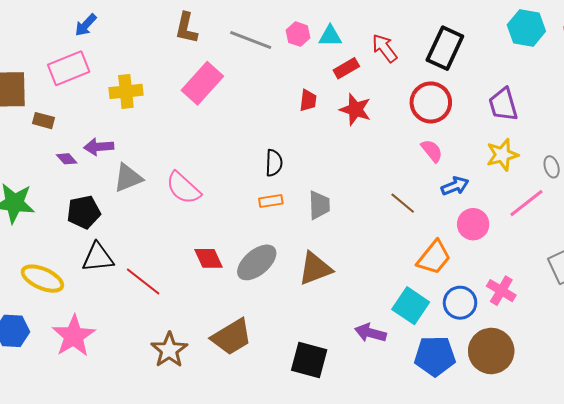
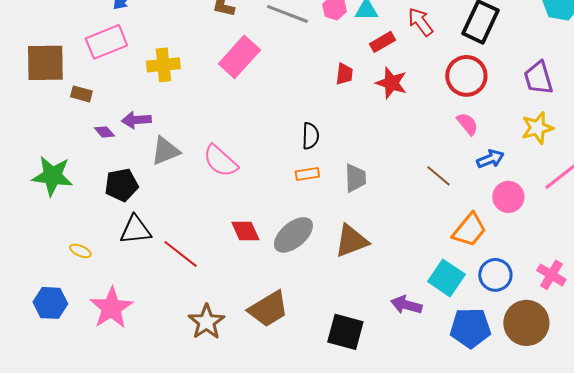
yellow ellipse: (42, 279) -> (80, 251), size x0.5
pink cross: (501, 291) -> (551, 275), moved

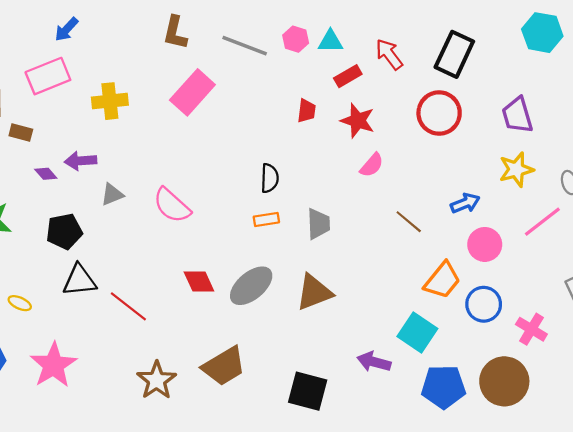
pink semicircle: (467, 124) -> (372, 165), moved, turned 80
gray triangle: (165, 151) -> (112, 194), size x0.7
blue circle: (495, 275) -> (484, 304), moved

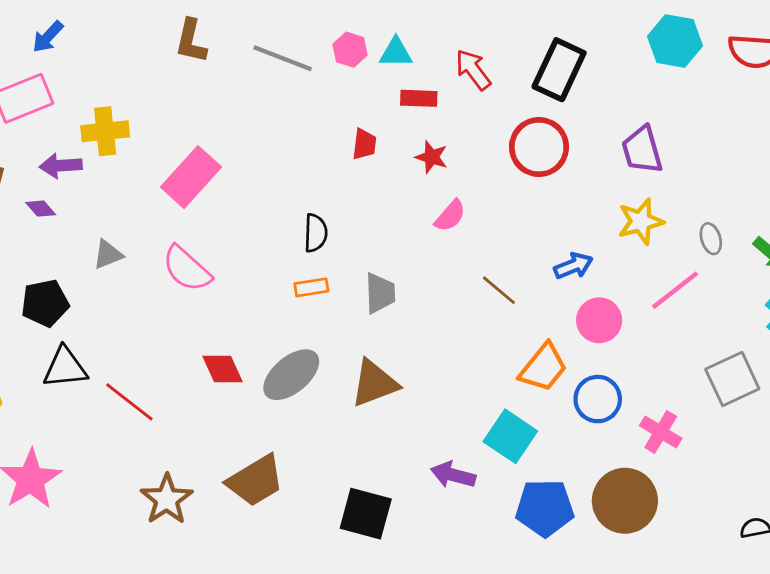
red rectangle: (348, 76) -> (419, 98), turned 32
pink rectangle: (192, 92) -> (191, 177), moved
red star: (358, 121) -> (432, 157), size x0.7
purple arrow: (81, 161) -> (61, 166), moved
purple diamond: (46, 174) -> (41, 209), moved

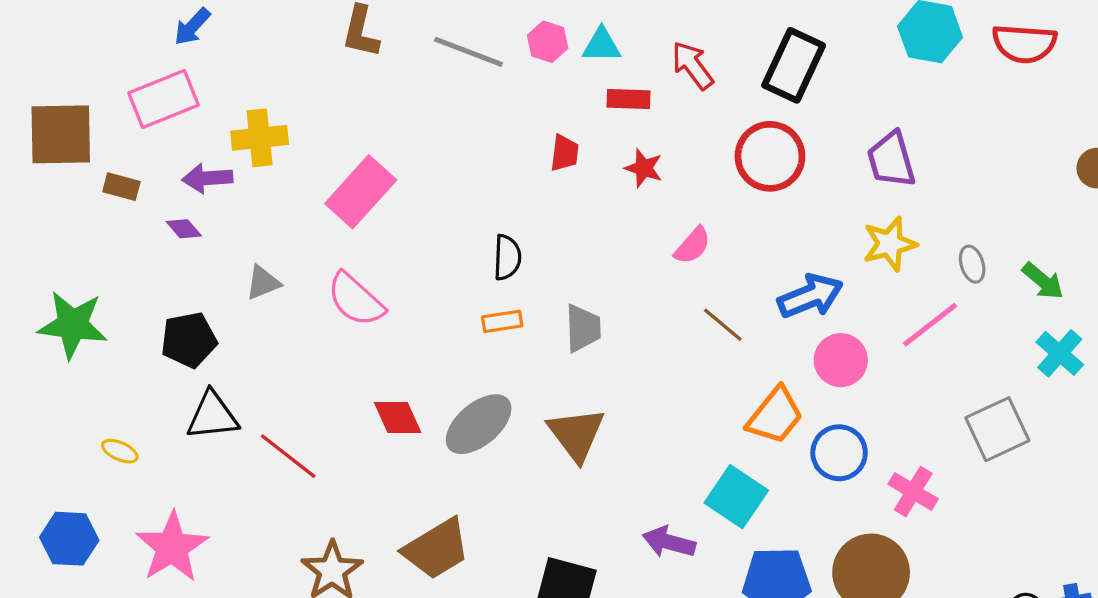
pink semicircle: (450, 216) -> (693, 246), moved
blue arrow: (573, 266) -> (810, 296), size x1.4
brown triangle: (374, 383) -> (576, 434), turned -46

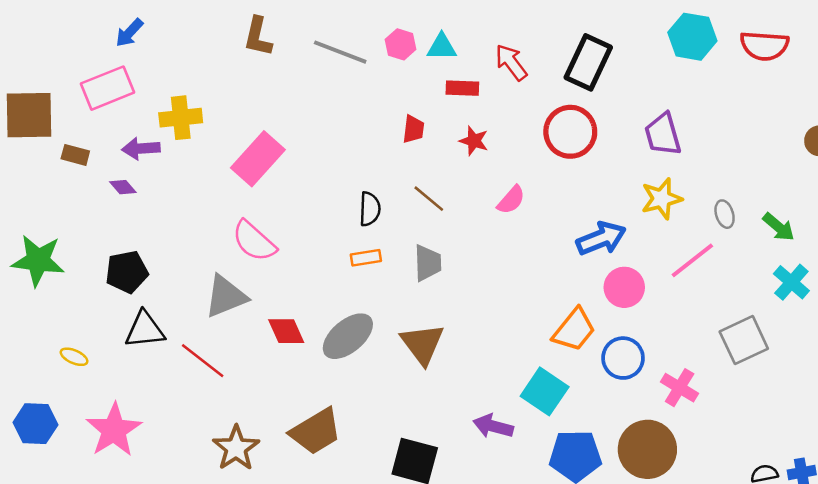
gray triangle: (263, 283) -> (226, 296), moved, size x1.6
brown line: (723, 325) -> (429, 199), moved

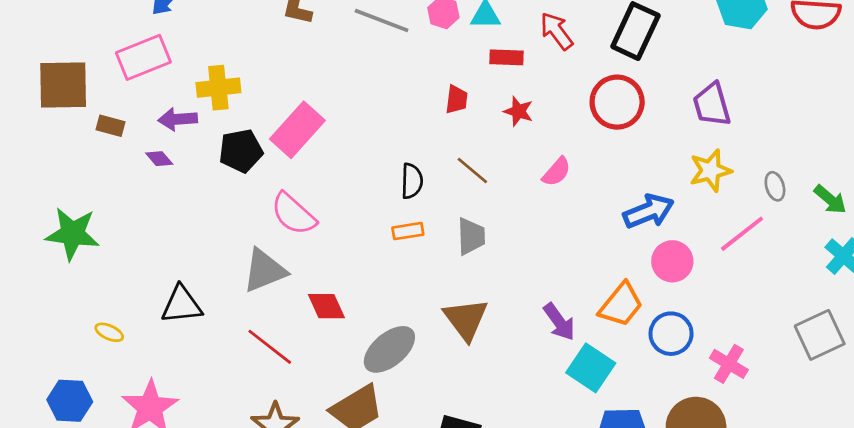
black pentagon: (127, 272) -> (241, 151), moved
gray ellipse: (348, 336) -> (389, 349), moved
gray square: (744, 340) -> (820, 335), moved
red line: (203, 361) -> (270, 347), moved
purple arrow: (493, 426) -> (559, 322), moved, turned -141

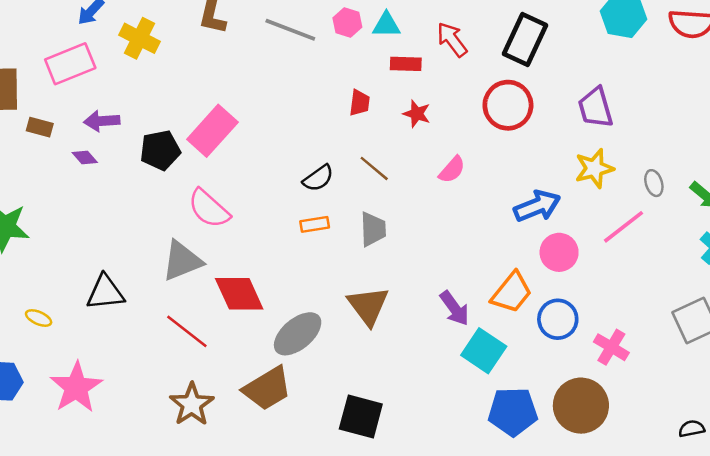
yellow cross: (218, 88) -> (139, 38), moved, turned 33
black semicircle: (412, 181) -> (318, 178), turned 52
red diamond: (326, 306) -> (239, 294), size x1.4

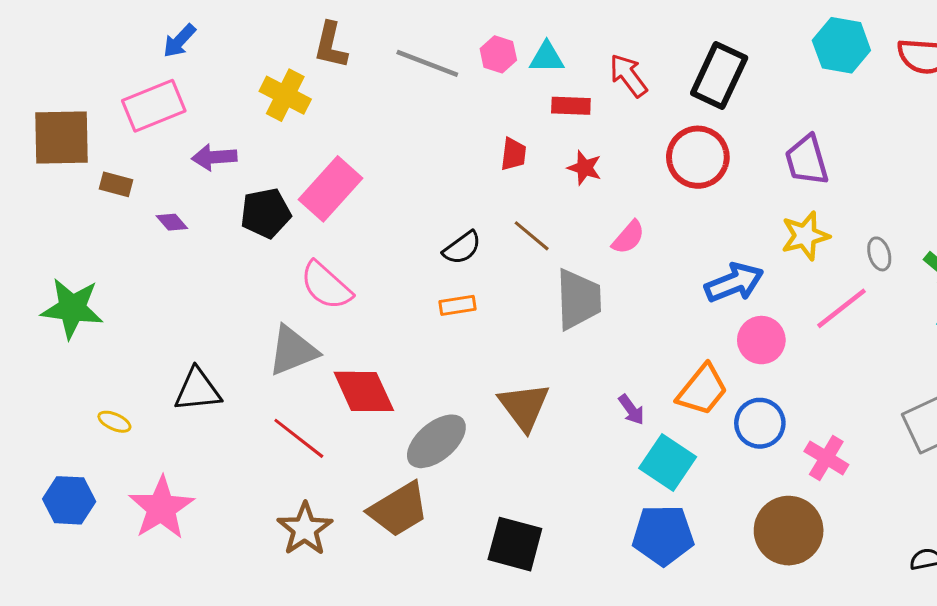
yellow cross: (139, 38) -> (285, 95), moved
purple arrow: (102, 121) -> (214, 157), moved
gray trapezoid: (373, 229) -> (578, 299), moved, size x1.4
purple arrow: (454, 308) -> (631, 410), size x0.7
blue pentagon: (513, 412) -> (663, 535), moved

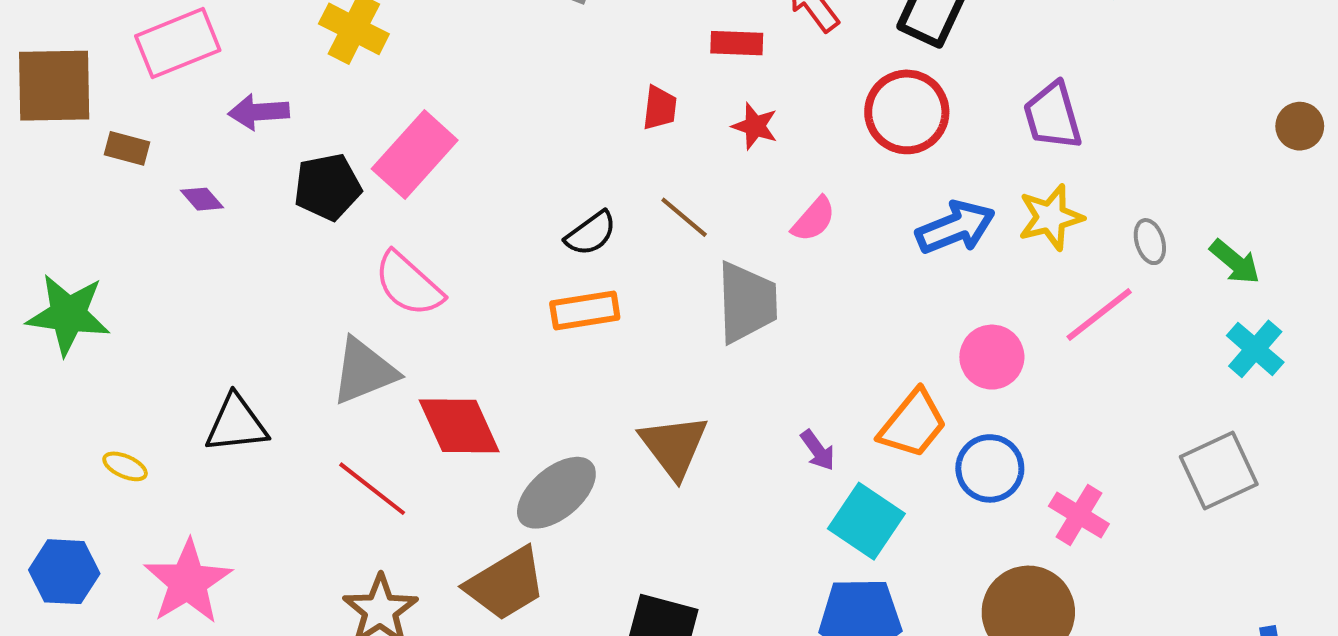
blue arrow: (734, 283) -> (955, 227), moved
orange rectangle: (458, 305) -> (585, 310), size x1.4

